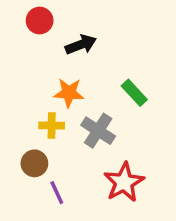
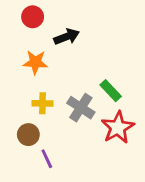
orange star: (69, 93) -> (35, 62), moved
green rectangle: (134, 93) -> (111, 91), moved
red star: (124, 182) -> (118, 127), moved

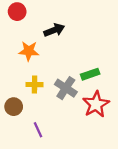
red circle: (33, 17) -> (17, 12), moved
green rectangle: (111, 91) -> (90, 74), turned -66
brown circle: (28, 135) -> (14, 107), moved

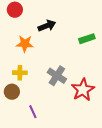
green rectangle: (90, 74) -> (87, 39), moved
yellow cross: (35, 85) -> (20, 73), moved

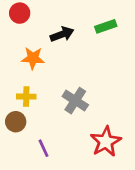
green rectangle: (87, 39) -> (106, 26), moved
red star: (83, 90) -> (106, 142), moved

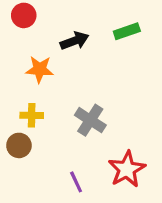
purple line: (43, 148) -> (76, 182), moved

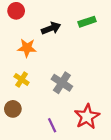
yellow cross: (32, 115) -> (22, 79), turned 32
brown circle: (19, 145) -> (13, 109), moved

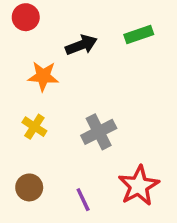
gray cross: (62, 83) -> (99, 132), turned 30
brown circle: (13, 109) -> (29, 187), moved

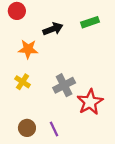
red star: (139, 186) -> (90, 102), moved
brown circle: (29, 187) -> (27, 128), moved

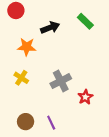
green rectangle: (90, 22) -> (85, 21), turned 63
red star: (90, 102) -> (85, 97), size x0.6

